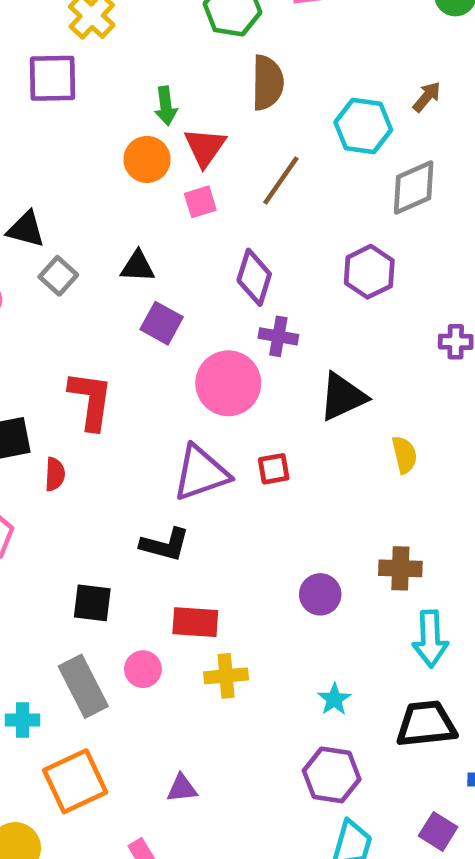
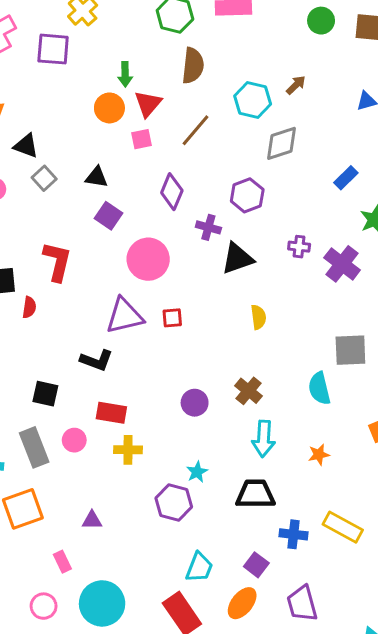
purple cross: (278, 336) -> (208, 227), moved
black triangle: (343, 397) -> (237, 258), moved
brown cross: (400, 568) -> (249, 391), turned 32
purple hexagon: (332, 775) -> (174, 503), moved

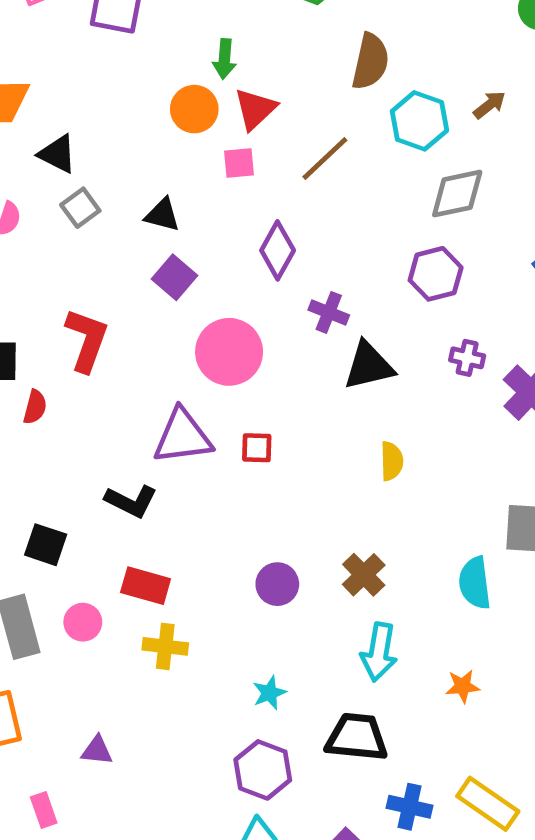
brown semicircle: (193, 66) -> (370, 62), moved
purple hexagon: (247, 195) -> (436, 274), moved
purple hexagon: (174, 503) -> (263, 770), moved

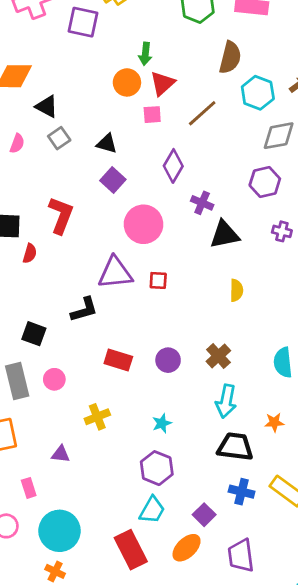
black L-shape: (131, 501) -> (84, 310), turned -44
red rectangle: (146, 586) -> (118, 360), moved
yellow cross: (165, 646) -> (97, 417), moved, turned -30
black trapezoid: (357, 737) -> (235, 447), moved

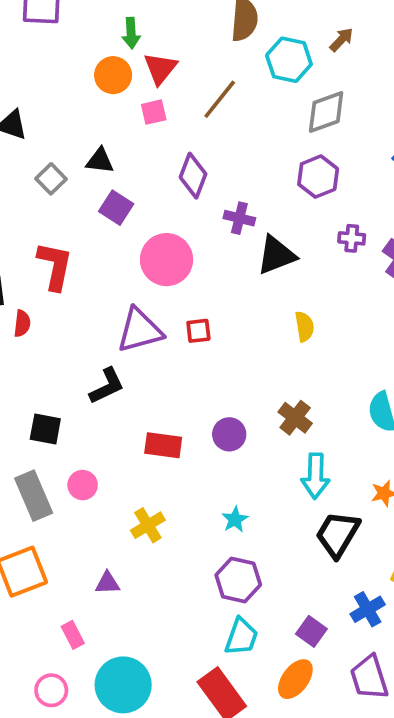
gray square: (59, 138) -> (51, 179), moved
black trapezoid: (235, 447) -> (338, 534), turned -57
blue cross: (242, 492) -> (368, 609), moved, turned -35

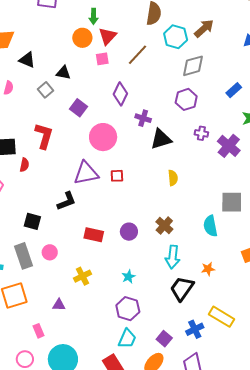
brown arrow: (341, 40) -> (204, 28), size x1.5
black triangle: (100, 161) -> (63, 73), moved

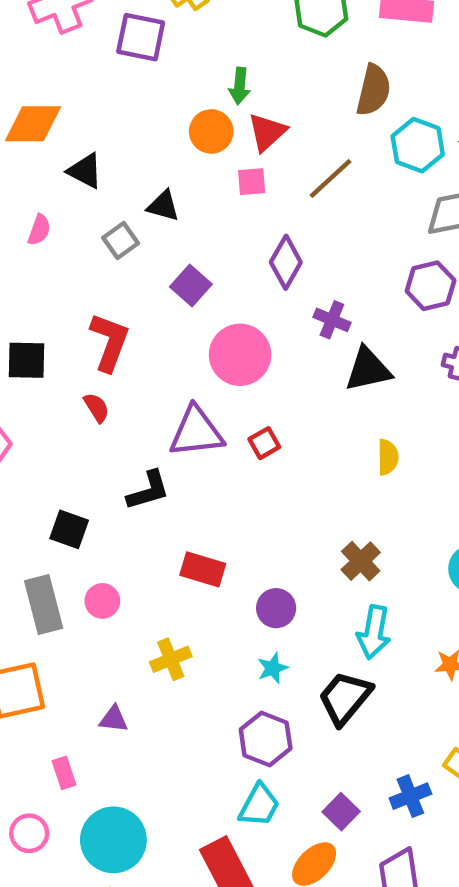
red semicircle: (24, 165) -> (96, 408), moved, turned -48
red square: (117, 176) -> (264, 443), turned -32
purple circle: (129, 232) -> (276, 608), moved
black trapezoid: (182, 289) -> (345, 698), moved

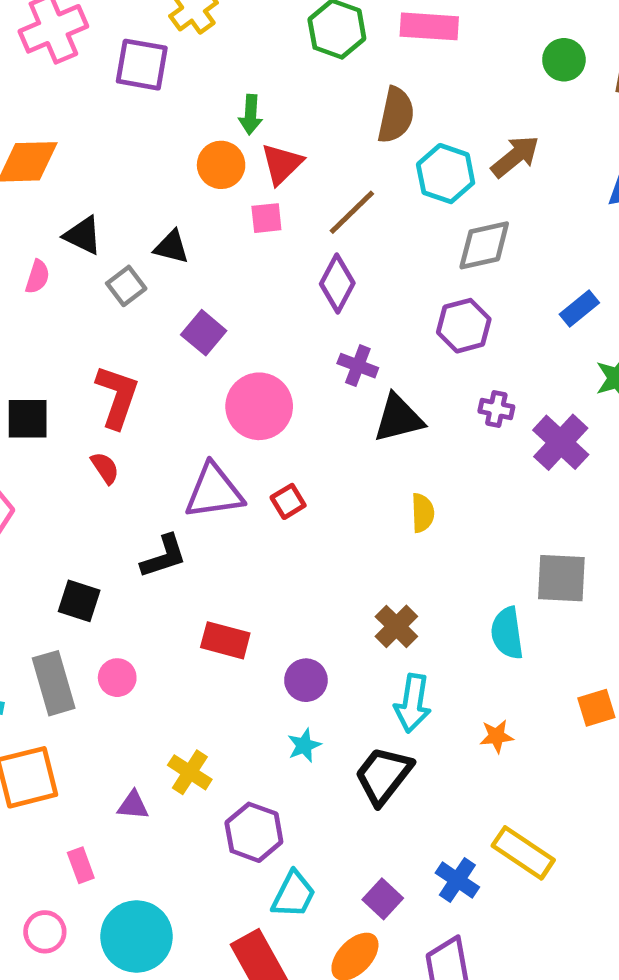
black triangle: (85, 171) -> (83, 235), moved
purple diamond: (286, 262) -> (337, 284), moved
yellow cross: (171, 659) -> (190, 772), moved, turned -33
purple hexagon: (266, 739) -> (254, 832), moved
blue cross: (410, 796) -> (457, 880), turned -33

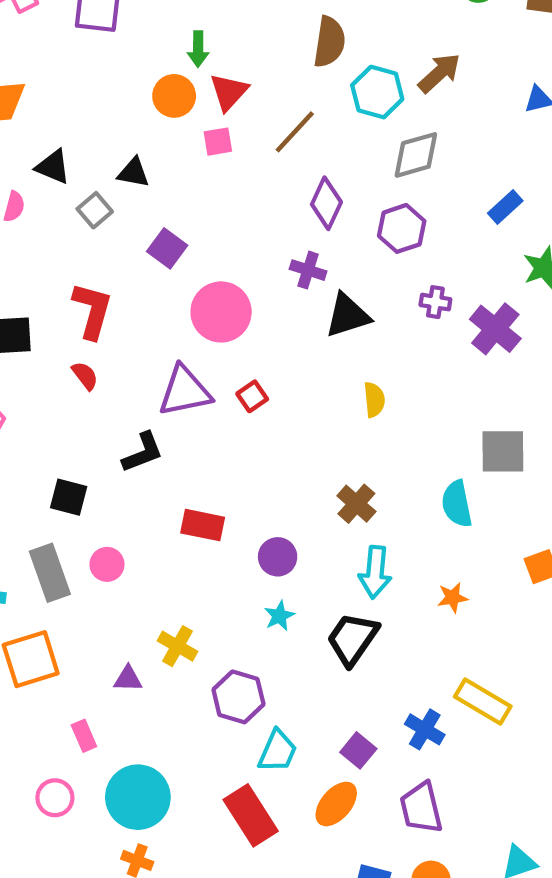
purple diamond: (337, 284) -> (326, 203), moved

